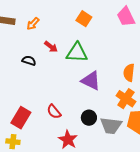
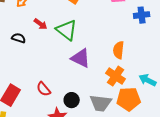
green triangle: (77, 53) -> (67, 30), turned 35
black circle: (89, 118) -> (72, 100), moved

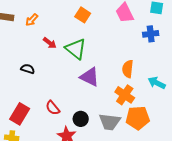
black semicircle: (19, 38) -> (28, 69), moved
cyan arrow: (148, 80) -> (157, 83), moved

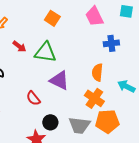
blue cross: (151, 34) -> (111, 43), moved
green triangle: (76, 49) -> (45, 52), turned -30
red semicircle: (53, 108) -> (33, 98), moved

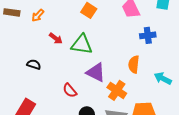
orange cross: (94, 98) -> (117, 90), moved

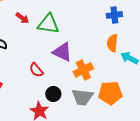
orange semicircle: (134, 64) -> (112, 43), moved
orange cross: (117, 90) -> (83, 70), turned 30

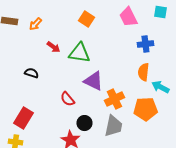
orange pentagon: (110, 93) -> (145, 109), moved
gray trapezoid: (82, 97) -> (113, 126), turned -85

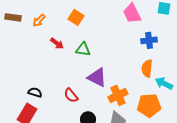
orange square: (86, 19) -> (76, 17), moved
green triangle: (79, 53) -> (83, 49), size x0.7
black semicircle: (31, 73) -> (35, 92), moved

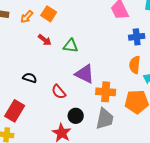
orange square: (76, 17) -> (49, 14), moved
black semicircle: (35, 92) -> (30, 78), moved
orange cross: (118, 95) -> (106, 92), turned 30

